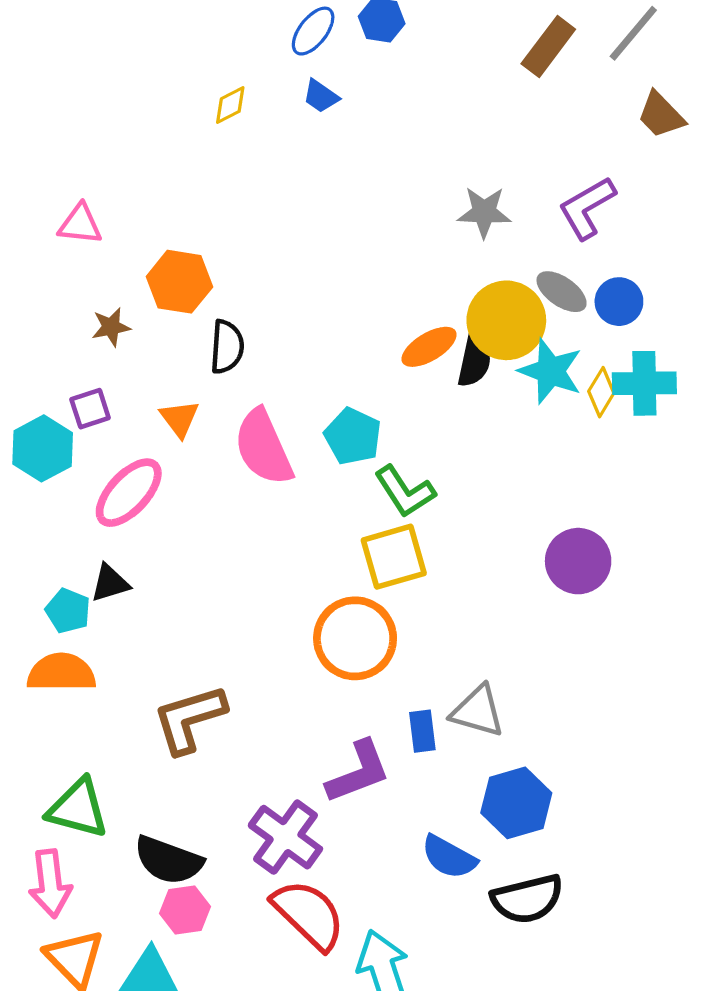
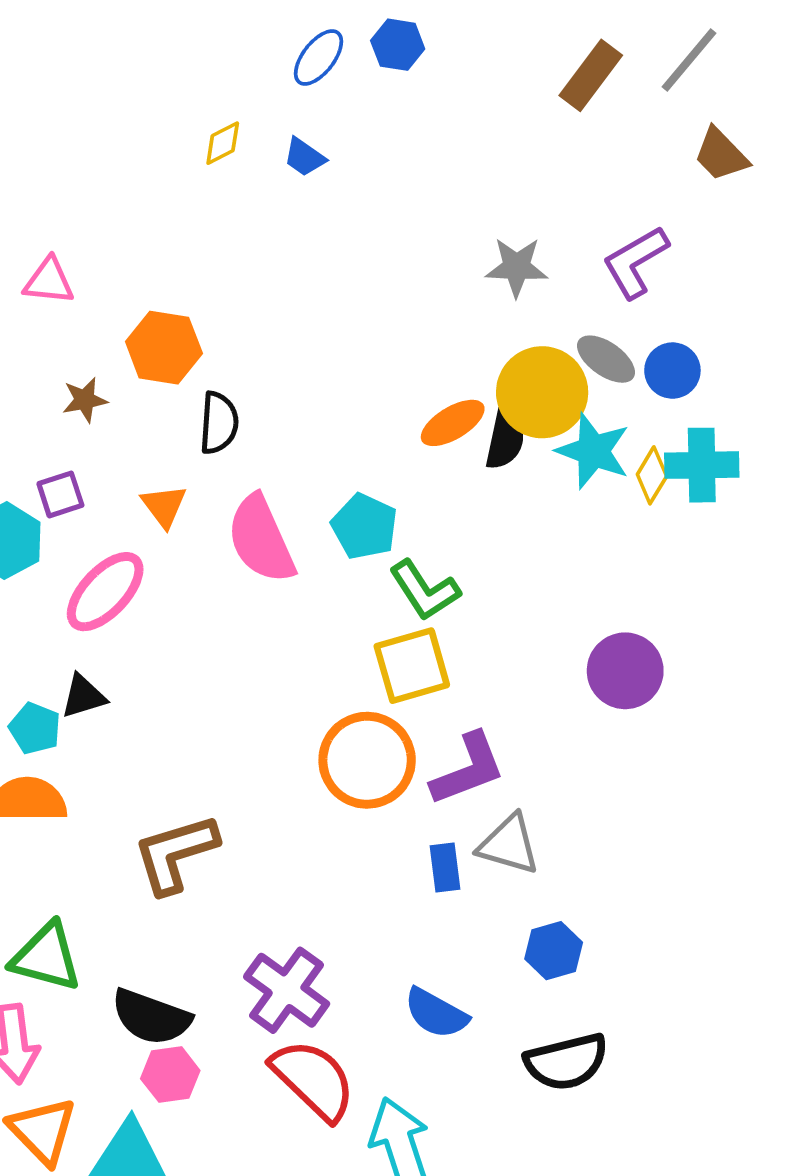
blue trapezoid: (321, 96) -> (304, 157), moved
purple L-shape: (358, 772) -> (468, 769), moved
blue hexagon: (516, 803) -> (554, 951), size x0.7
blue semicircle: (449, 857) -> (436, 1013), moved

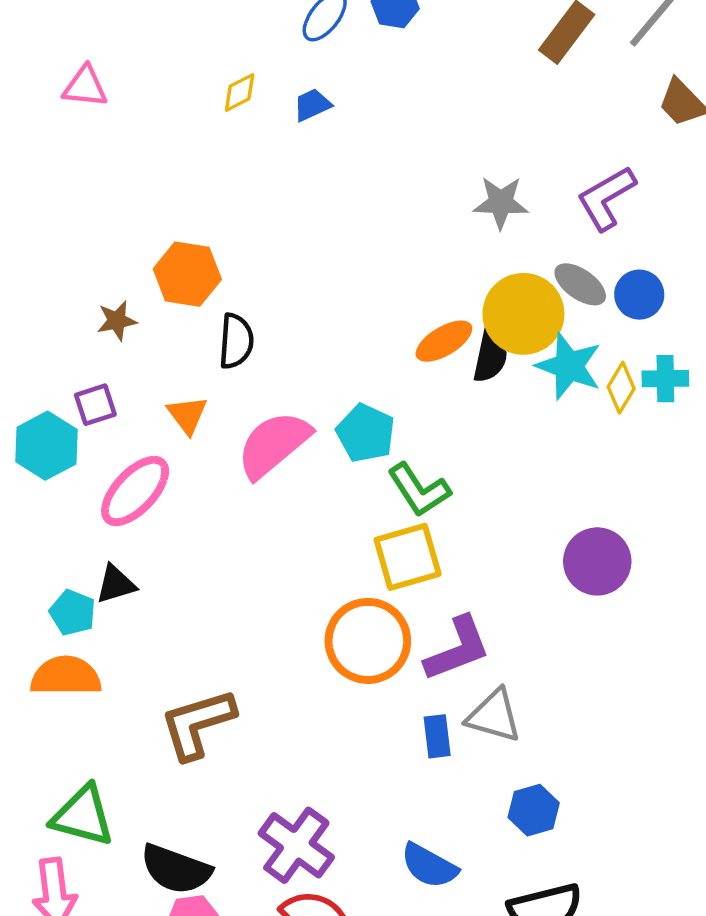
blue trapezoid: (304, 157) -> (312, 105), turned 120
pink triangle: (49, 281) -> (85, 87), moved
cyan cross: (702, 465) -> (665, 379), size x0.7
pink semicircle: (261, 539) -> (274, 444), turned 74

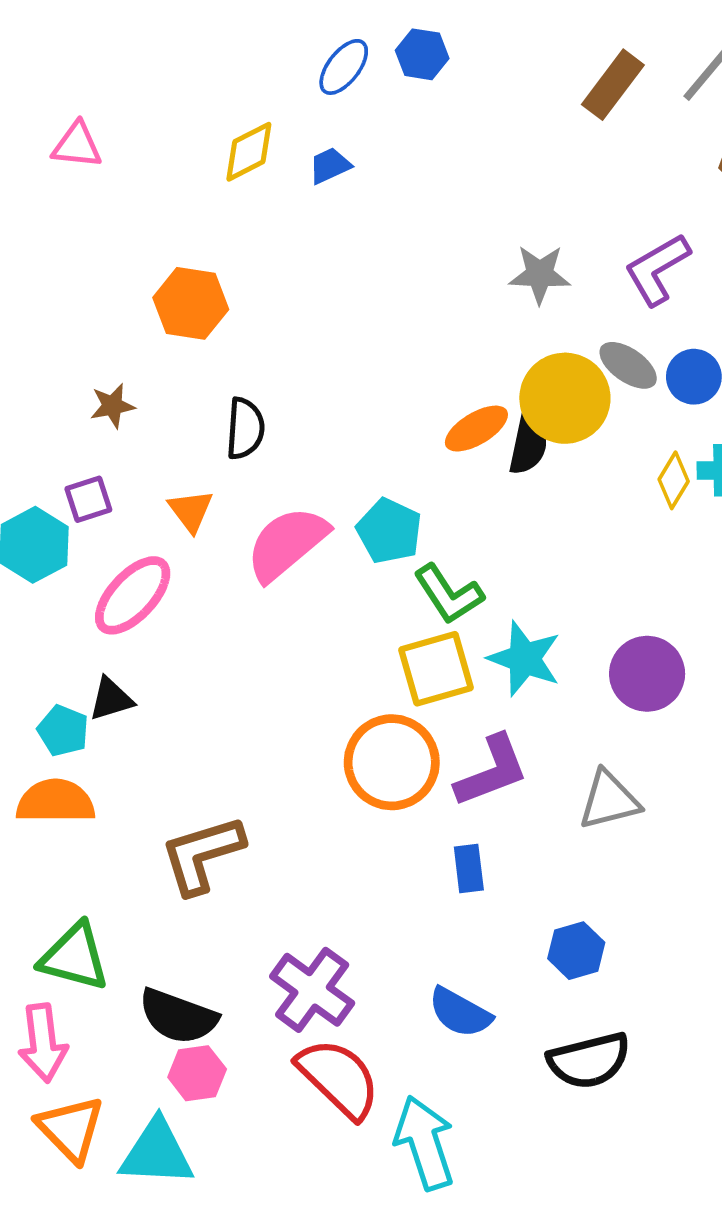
yellow diamond: (240, 92) -> (249, 152), size x1.4
orange hexagon: (187, 274) -> (191, 303), moved
cyan star: (569, 366) -> (524, 659), moved
gray triangle: (494, 716) -> (609, 800), moved, turned -30

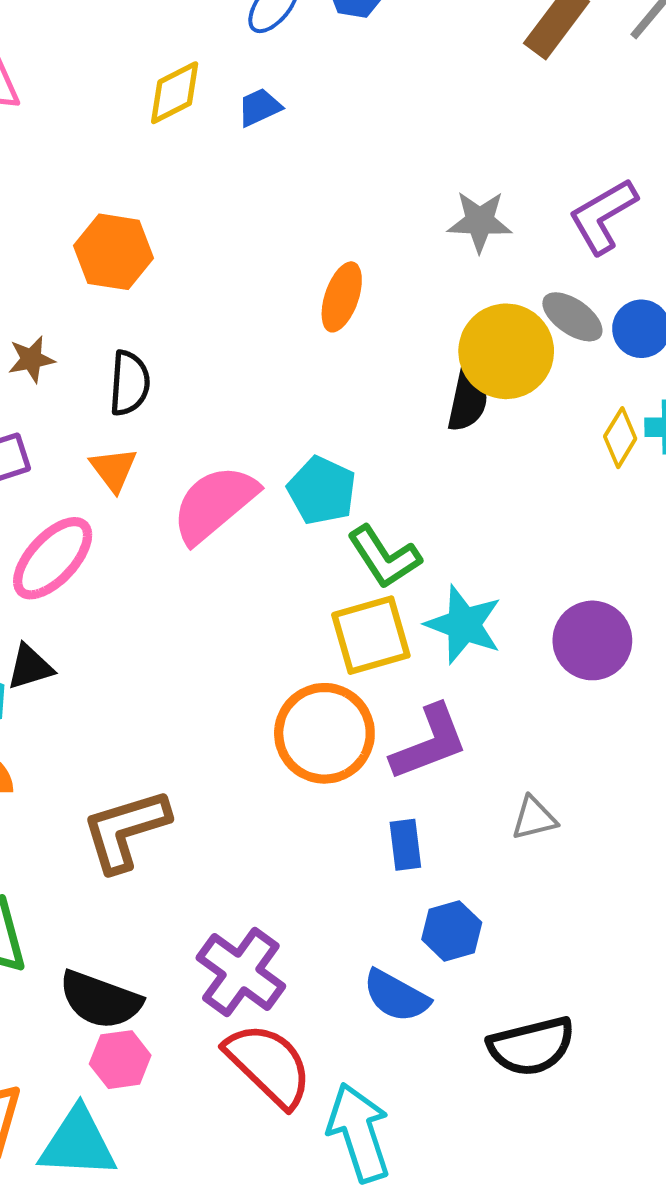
black semicircle: (245, 429) -> (129, 383), moved
orange ellipse: (476, 429) -> (342, 297), moved, turned -40
gray triangle: (609, 800) -> (534, 818), moved, size x0.7
blue hexagon: (576, 951) -> (452, 931), moved

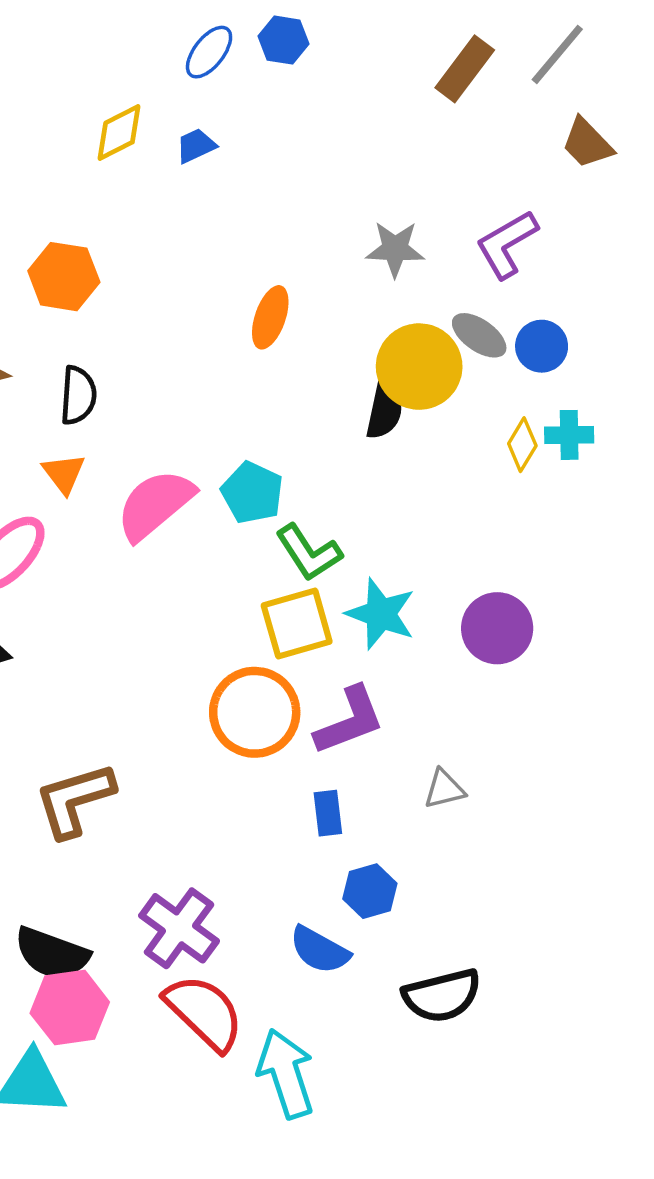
pink hexagon: (120, 1060) -> (70, 1008), size x1.4

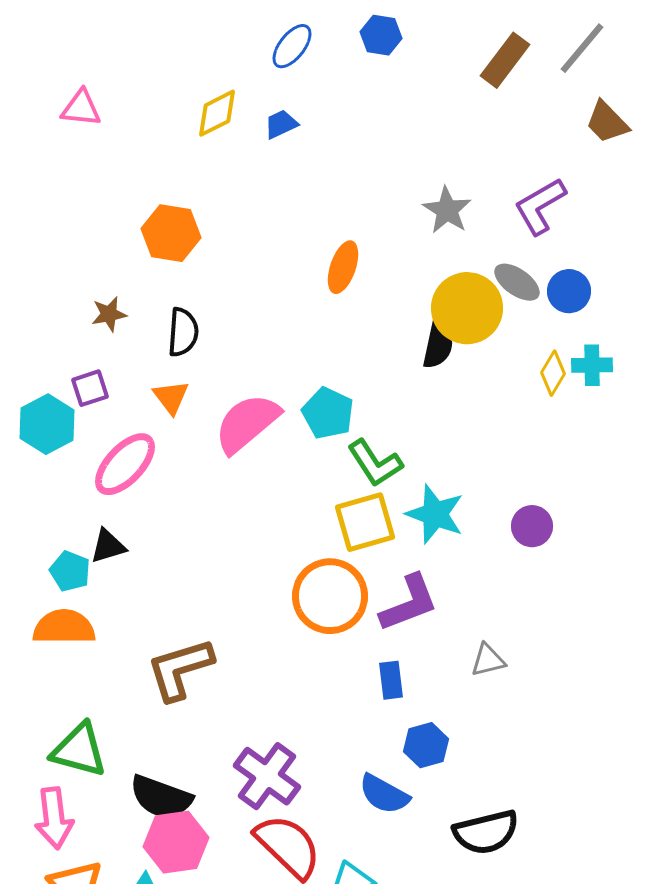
blue hexagon: (283, 40) -> (381, 35), moved
gray star: (395, 249) -> (447, 210), turned 30
purple circle: (497, 628) -> (532, 526), size x0.7

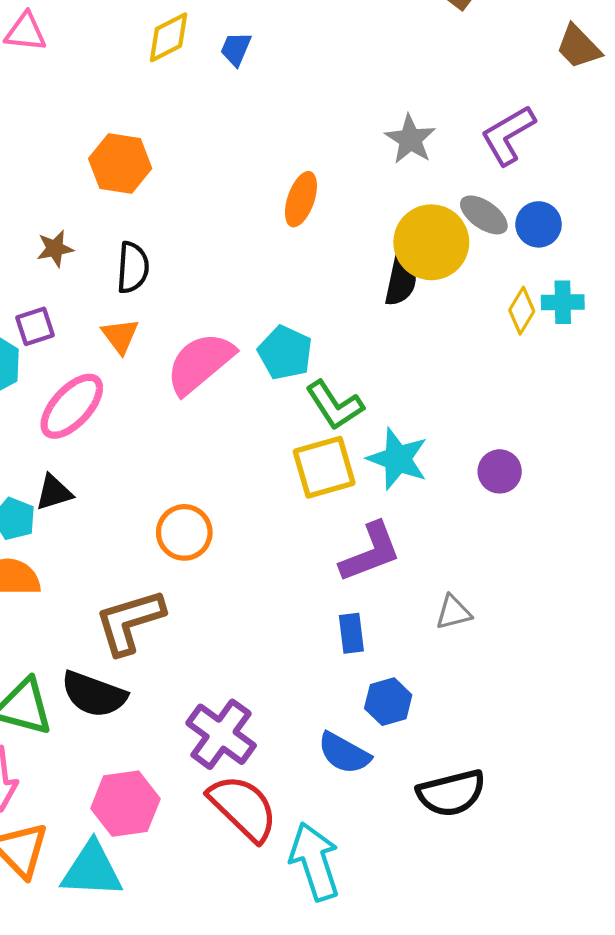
blue trapezoid: (281, 124) -> (236, 49), turned -42
orange circle: (330, 596) -> (184, 532), moved, size x0.7
black semicircle: (161, 797) -> (94, 694), moved

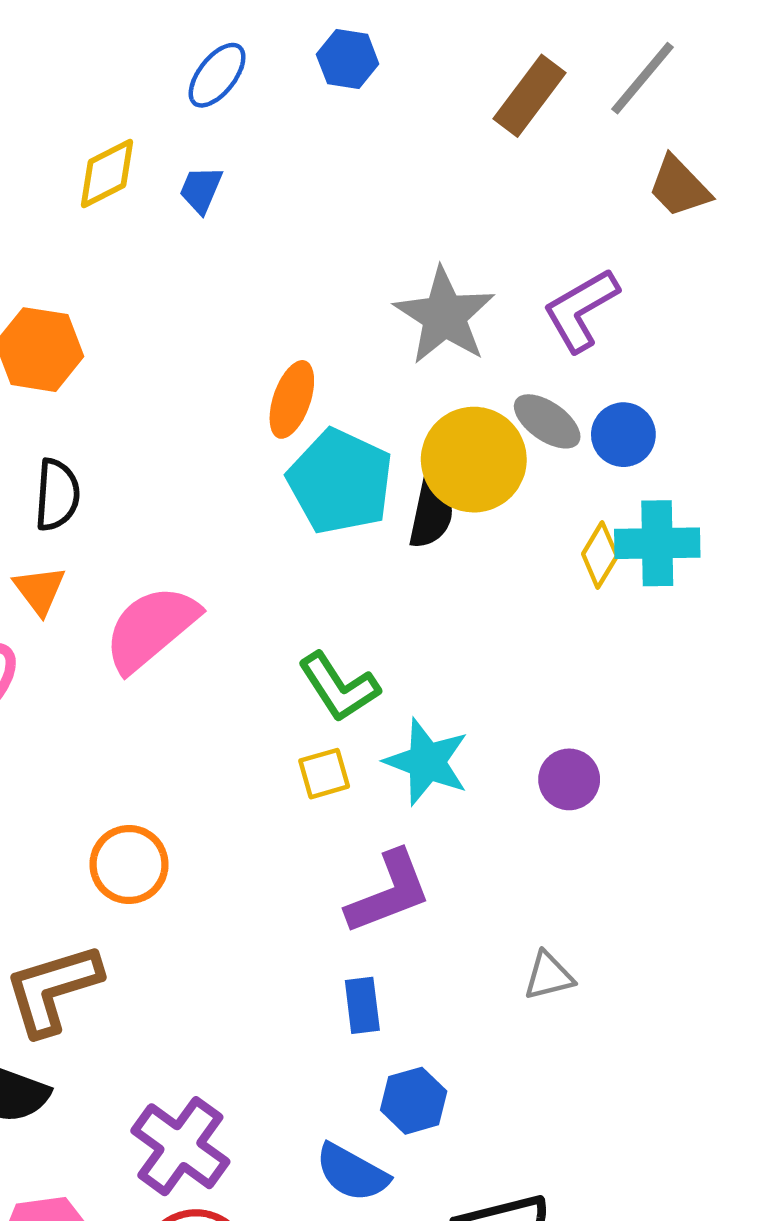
gray star: (410, 139) -> (444, 316), size x1.4
cyan cross: (563, 302) -> (657, 543), size x1.4
cyan pentagon: (285, 353) -> (340, 482), moved, size x1.4
yellow square: (324, 467) -> (324, 774), size x0.6
gray triangle: (453, 612) -> (549, 976), moved

